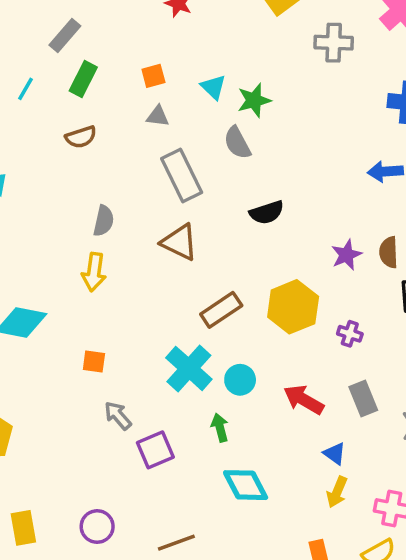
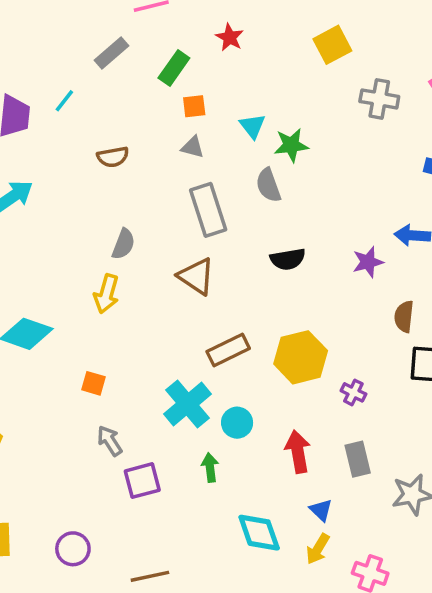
green rectangle: (83, 79) -> (174, 68), moved
purple star: (347, 255) -> (368, 262), moved
red arrow: (304, 400) -> (298, 452), turned 42
cyan diamond: (246, 485) -> (259, 533), moved

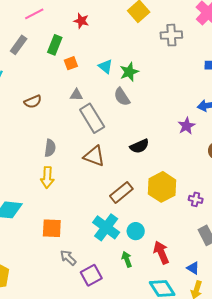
gray triangle: (193, 147) -> (76, 95), moved
black semicircle: (288, 259) -> (139, 146), moved
orange square: (94, 383) -> (52, 228), size x1.5
red arrow: (298, 452) -> (161, 252), moved

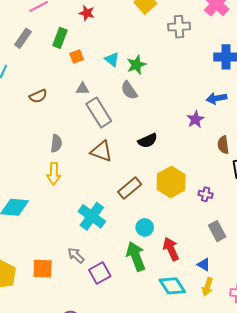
cyan cross: (106, 227) -> (92, 216), moved
orange square: (52, 228) -> (43, 269), moved
green arrow: (127, 259) -> (136, 256), size x1.8

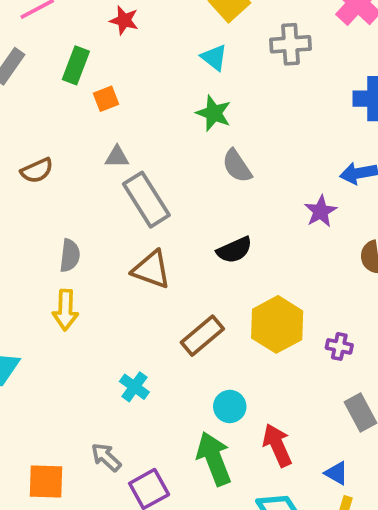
cyan triangle: (112, 59) -> (214, 57), moved
green star: (136, 65) -> (214, 113), turned -30
gray semicircle: (129, 90) -> (237, 166), moved
cyan cross: (92, 216) -> (134, 387), size x0.6

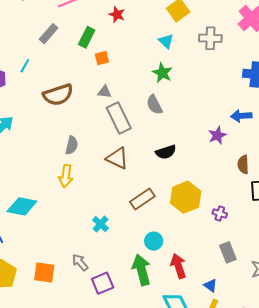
gray semicircle: (237, 166) -> (154, 105), moved
brown semicircle: (37, 171) -> (58, 95), size x1.6

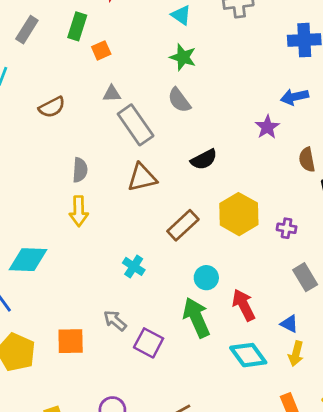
brown semicircle: (58, 95) -> (52, 107), size x0.7
brown triangle: (117, 158) -> (142, 177), turned -30
purple square: (103, 283) -> (149, 343), turned -30

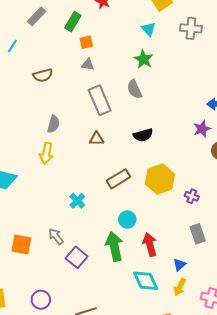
gray triangle: (112, 94) -> (88, 65), moved
purple star: (267, 127) -> (202, 129), moved
brown triangle: (142, 177) -> (96, 139), size x0.7
blue triangle: (289, 324) -> (179, 265), turned 40

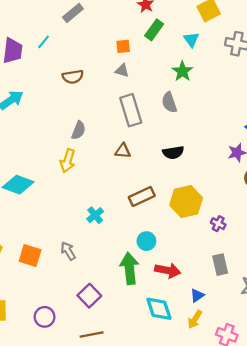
green rectangle: (73, 22) -> (154, 30), moved
red arrow: (150, 244) -> (168, 270), turned 110
purple square: (77, 257) -> (89, 296), moved

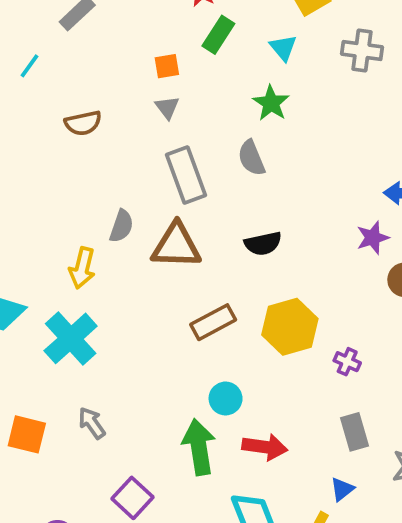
gray triangle: (122, 70) -> (167, 108), turned 40
gray semicircle: (78, 130) -> (121, 226), moved
brown triangle: (123, 151) -> (176, 246), size x1.8
cyan cross: (95, 215) -> (71, 338), moved, size x1.8
blue triangle: (197, 295) -> (342, 489), moved

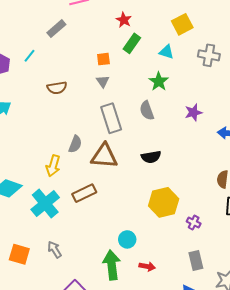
cyan triangle: (283, 48) -> (167, 52), turned -35
purple star: (373, 238) -> (193, 112), moved
brown rectangle: (213, 322) -> (84, 193), moved
red arrow: (265, 447) -> (147, 266), size x0.7

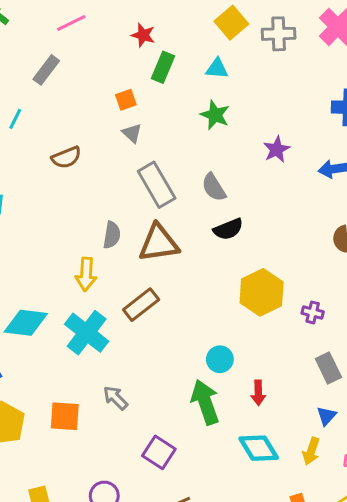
gray cross: (209, 55) -> (279, 34), moved
gray semicircle: (147, 111) -> (214, 187), moved
red arrow: (147, 266) -> (258, 393), turned 91

